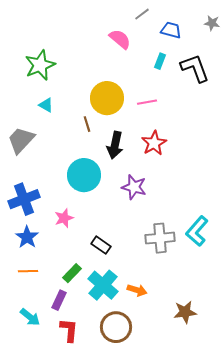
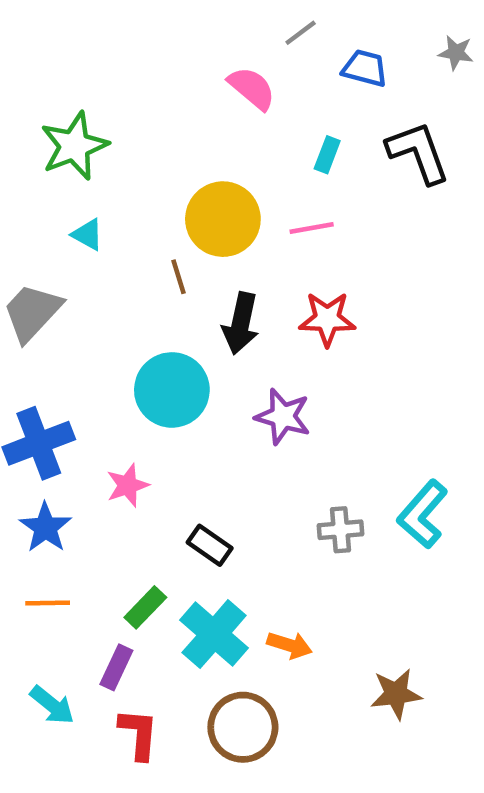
cyan rectangle: (160, 61) -> (327, 155), moved
red star: (154, 143) -> (327, 319), turned 30
gray cross: (160, 238) -> (341, 530), size x0.7

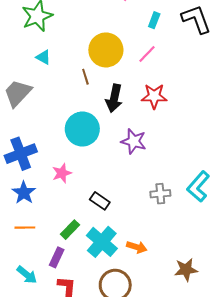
pink line: (312, 228) -> (147, 54), turned -36

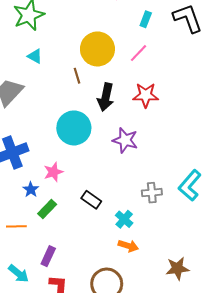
blue star: (24, 193) -> (31, 189), moved, size x0.7
green rectangle: (70, 230) -> (47, 209), moved
cyan cross: (102, 242) -> (124, 219), moved, size x0.6

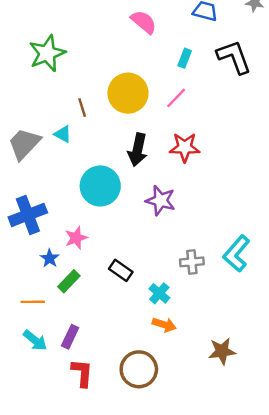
cyan triangle: (35, 56) -> (63, 134), moved
brown line: (77, 76) -> (82, 108), moved
cyan arrow: (18, 274) -> (35, 340), moved

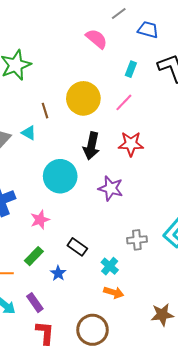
blue star: (50, 258) -> (58, 273), moved
purple rectangle: (70, 337) -> (35, 303), turned -60

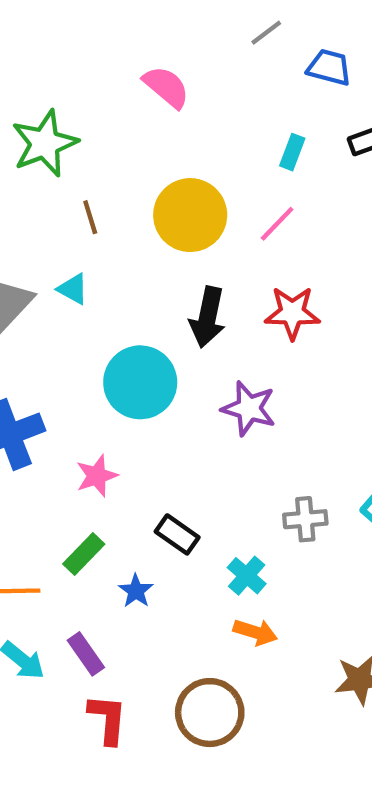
pink semicircle: (97, 39) -> (166, 87), moved
brown line: (45, 111) -> (90, 217), moved

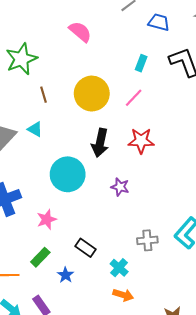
purple star: (249, 408) -> (120, 187), size x0.7

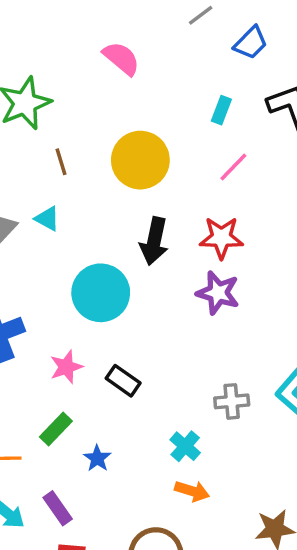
blue trapezoid: (159, 22) -> (251, 43), turned 120
pink line: (134, 98) -> (233, 167), moved
purple star: (120, 187) -> (218, 293), moved, size x1.4
black rectangle: (85, 248) -> (123, 381), moved

